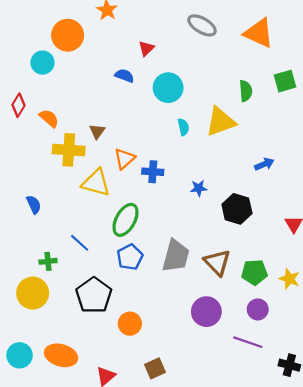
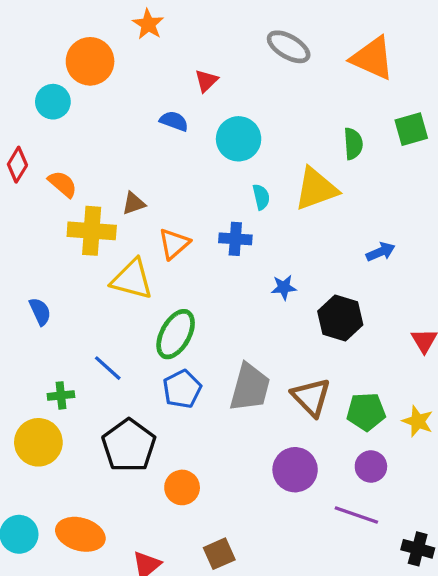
brown triangle: (97, 131) -> (134, 203), turned 35
blue cross: (153, 172) -> (235, 239), moved

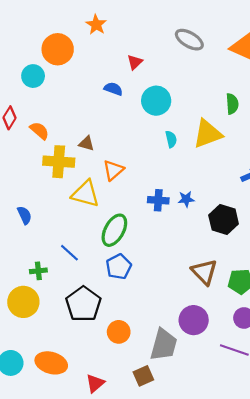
brown triangle: (134, 203) -> (87, 143), turned 35
blue cross: (235, 239) -> (158, 200), moved
gray trapezoid: (250, 387) -> (164, 345), moved

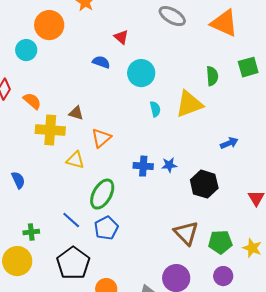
red triangle: (135, 62) -> (121, 37), turned -35
yellow triangle: (85, 194) -> (75, 160), size x0.7
blue line: (69, 253) -> (71, 220), moved

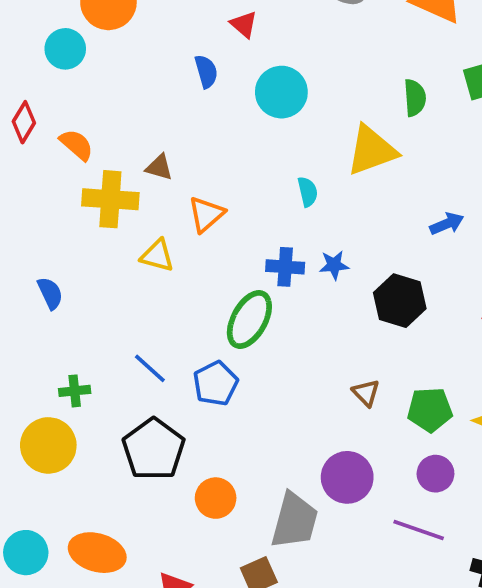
blue semicircle: (101, 62) -> (206, 71), turned 54
cyan semicircle: (155, 109) -> (308, 192), moved
green ellipse: (102, 194) -> (249, 320), moved
brown triangle: (186, 233) -> (366, 393), size x0.6

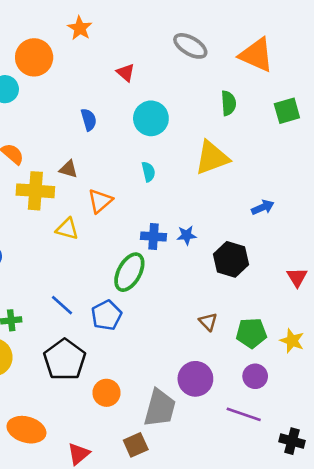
blue semicircle: (206, 71) -> (89, 120), moved
green semicircle: (415, 98) -> (228, 103), moved
cyan semicircle: (308, 192) -> (148, 172), moved

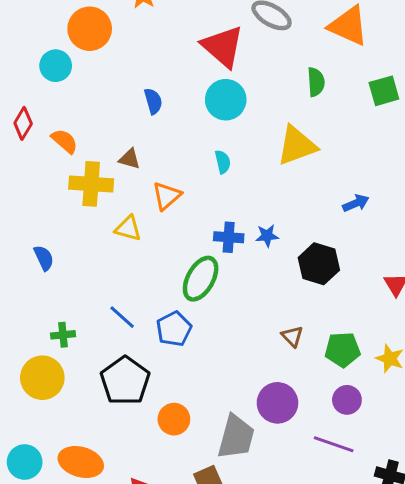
red triangle: (126, 73) -> (223, 46), moved, size x2.0

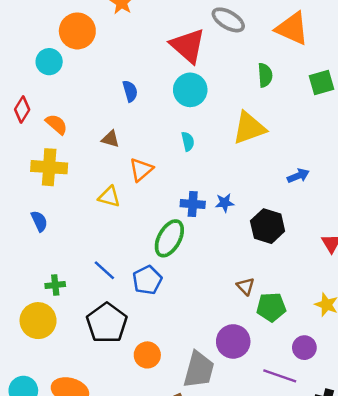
yellow cross: (91, 184) -> (49, 167), moved
green pentagon: (343, 350) -> (271, 307), moved
purple circle: (347, 400) -> (304, 348), moved

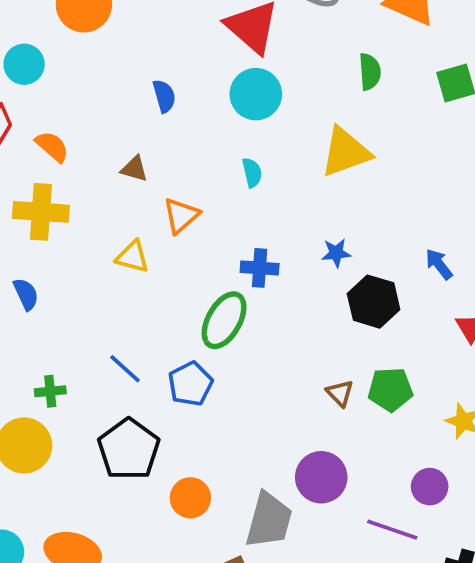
cyan circle: (49, 62) -> (24, 64), moved
blue arrow: (298, 176) -> (439, 264), moved, turned -105
blue star: (225, 203) -> (336, 253), moved
green pentagon: (271, 307) -> (390, 389), moved

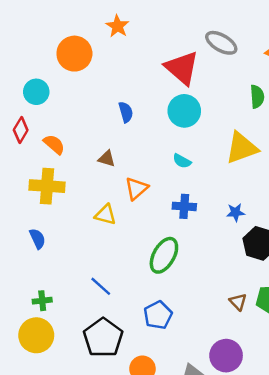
cyan semicircle: (252, 173) -> (182, 161), turned 132
blue cross: (260, 268) -> (184, 206), moved
blue pentagon: (190, 384) -> (158, 315), moved
green cross: (50, 391) -> (42, 301), moved

